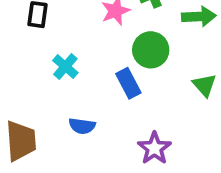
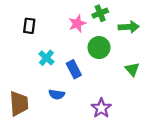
blue rectangle: (128, 83) -> (74, 69), moved

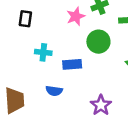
cyan cross: (46, 58) -> (43, 52), turned -35
blue rectangle: (74, 69) -> (72, 64), turned -66

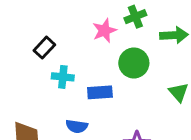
black rectangle: (25, 19) -> (44, 48), moved, turned 35

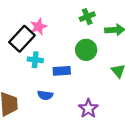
pink star: (105, 31) -> (39, 27), moved
black rectangle: (44, 48) -> (22, 39), size x1.6

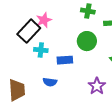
green cross: (87, 17) -> (88, 11), turned 32
purple star: (88, 108) -> (97, 86), moved

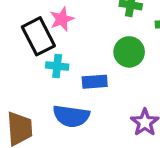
black rectangle: (29, 31) -> (38, 36), turned -70
blue semicircle: (50, 82) -> (71, 116), size x1.6

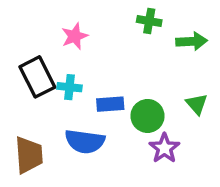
black rectangle: (38, 36) -> (37, 77), moved
green circle: (129, 52) -> (148, 116), moved

